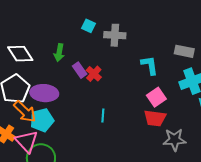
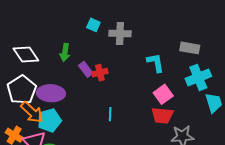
red cross: (94, 74) -> (100, 73), turned 35

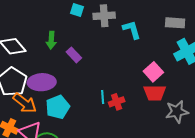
cyan L-shape: (156, 63) -> (132, 30), moved
red cross: (100, 73) -> (117, 102), moved
cyan pentagon: (49, 120) -> (58, 107), moved

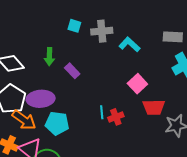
cyan L-shape: (132, 30) -> (129, 45), turned -30
pink square: (153, 72) -> (137, 84), moved
cyan pentagon: (58, 107) -> (57, 123), turned 30

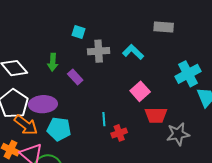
gray cross: (102, 31) -> (99, 51), moved
gray rectangle: (173, 37) -> (164, 27), moved
red cross: (116, 117) -> (119, 133), moved

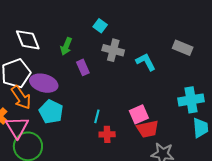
pink square: (140, 91) -> (139, 114), moved
red trapezoid: (156, 115) -> (148, 129), turned -30

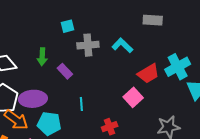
cyan square: (100, 26) -> (68, 26), turned -32
cyan line: (97, 116) -> (81, 104), moved
red trapezoid: (148, 129) -> (148, 74), moved

